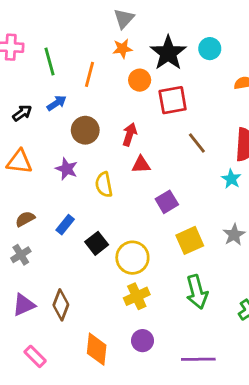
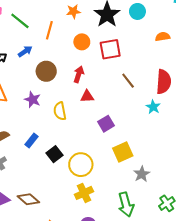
green line: (49, 61) -> (20, 21), turned -36
orange circle: (140, 80) -> (82, 42), moved
gray star: (234, 235) -> (142, 174), moved
green arrow: (197, 292) -> (126, 204), moved
brown diamond: (61, 305) -> (28, 199), turned -70

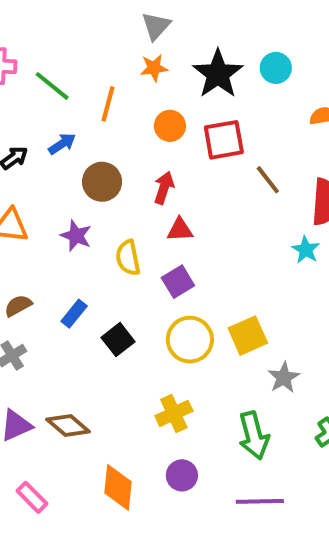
brown line: (128, 81) -> (268, 180), moved
purple square: (106, 124) -> (178, 282), moved
yellow circle: (81, 165) -> (190, 340), moved

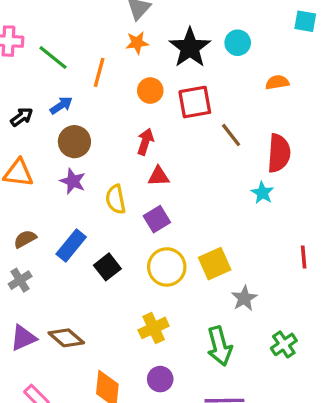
brown circle: (102, 182) -> (74, 142), moved
blue rectangle: (74, 314) -> (71, 246), size x1.4

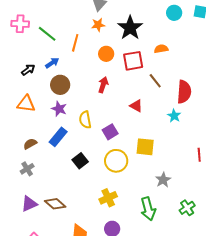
cyan circle: (238, 43) -> (174, 13), moved
orange semicircle: (277, 82) -> (161, 49), moved
red triangle: (159, 176) -> (136, 106), moved, turned 32
blue rectangle: (71, 246) -> (58, 137), moved
yellow square: (215, 264) -> (145, 147), moved, turned 30

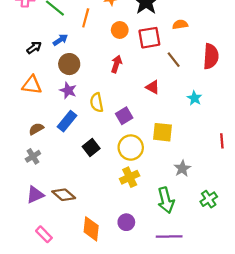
red semicircle: (184, 92) -> (211, 56), moved
yellow cross: (108, 198) -> (130, 177), moved

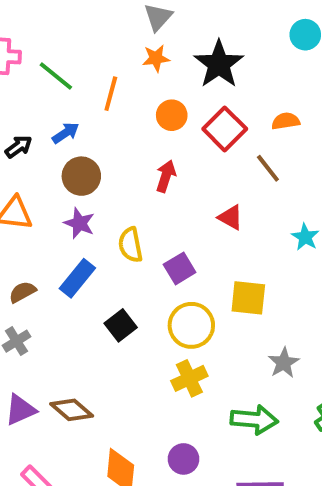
orange semicircle: (180, 24) -> (286, 121), moved
red square: (149, 38) -> (225, 129), turned -35
green arrow: (166, 200) -> (254, 420), turned -70

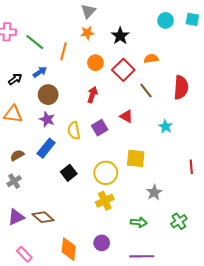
black star: (219, 64) -> (120, 36), size x0.7
orange semicircle: (286, 121) -> (151, 59), moved
purple square: (180, 268) -> (100, 128), moved
green arrow: (254, 420) -> (139, 222), size x0.7

